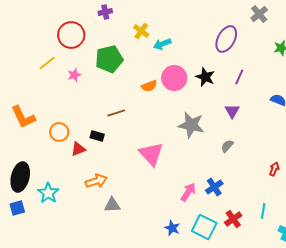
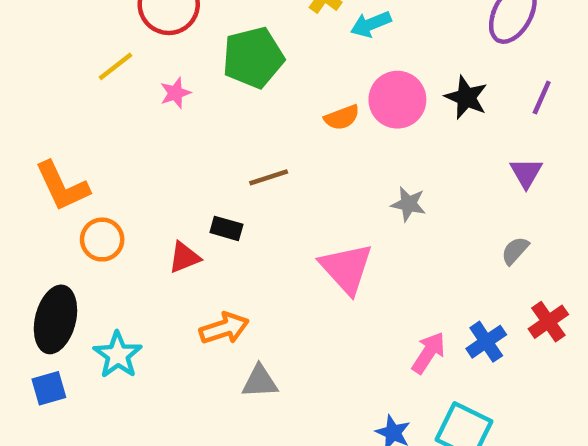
gray star: (191, 125) -> (408, 204), moved, size x0.6
orange circle: (59, 132) -> (102, 240), moved
red cross: (233, 219) -> (548, 322), moved

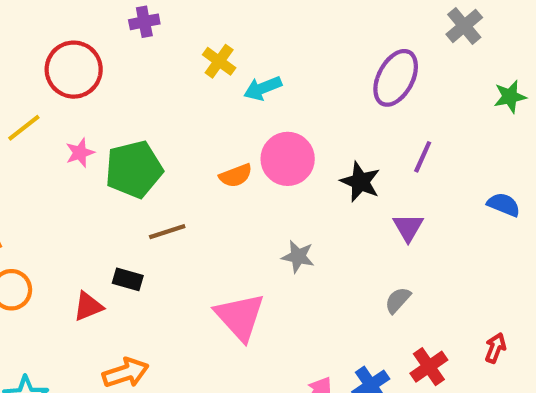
green pentagon: (253, 57) -> (134, 169), moved
black star: (466, 97) -> (360, 182), moved

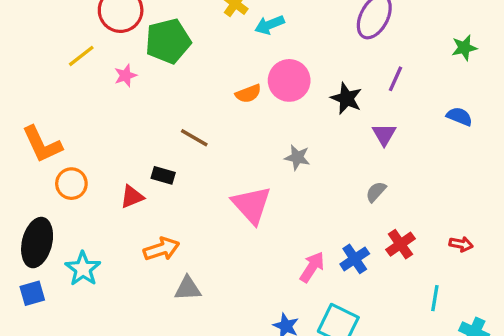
green star: (510, 97) -> (464, 48), moved
green pentagon: (134, 169) -> (168, 41), moved
brown line: (167, 232) -> (194, 138), turned 48
red arrow: (495, 348) -> (461, 244), moved, turned 80

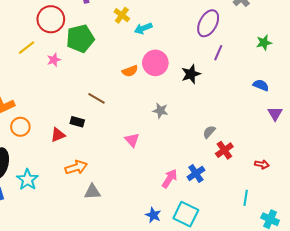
purple line: (396, 79) -> (218, 53), moved
black star: (346, 98) -> (191, 74), turned 30
purple triangle: (384, 134) -> (275, 114), moved
pink triangle: (252, 205) -> (132, 140), size x0.6
red cross: (400, 244) -> (224, 150), moved

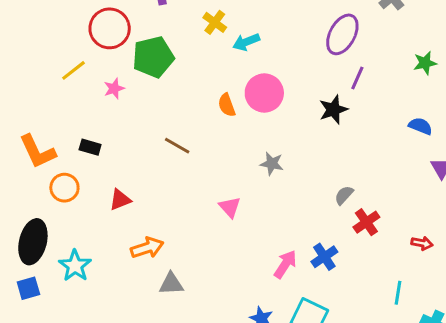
orange semicircle: (130, 71) -> (227, 105), turned 91
black star: (191, 74) -> (333, 110), moved
black rectangle: (77, 122) -> (90, 147), moved

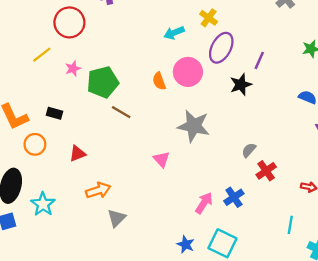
yellow cross: (215, 22) -> (209, 18), moved
purple ellipse: (342, 34) -> (221, 48), moved
green pentagon: (153, 57) -> (103, 82), moved
gray star: (272, 164) -> (194, 126), size x1.8
gray triangle: (171, 284) -> (117, 218), turned -42

